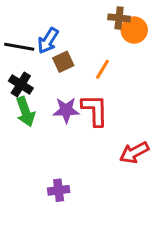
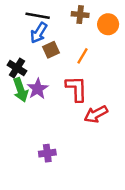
brown cross: (119, 18) -> (80, 15), moved
black line: (19, 47) -> (38, 16), moved
purple star: (66, 110) -> (38, 89), moved, turned -30
red arrow: (134, 152) -> (96, 114), moved

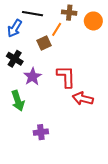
blue arrow: (39, 33) -> (15, 28), moved
orange line: (83, 56) -> (57, 29), moved
green arrow: (21, 90) -> (18, 101), moved
red arrow: (96, 114) -> (83, 99), turned 42

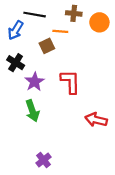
orange line: (57, 29) -> (60, 31), turned 64
red arrow: (83, 99) -> (96, 120), moved
green arrow: (18, 101) -> (32, 111), moved
purple cross: (41, 132) -> (44, 160), moved, turned -32

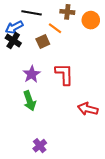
blue arrow: (16, 30) -> (14, 27), turned 30
orange line: (60, 31) -> (55, 28), turned 32
black cross: (16, 63) -> (13, 41), moved

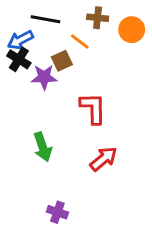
purple star: (32, 74) -> (44, 77), moved, turned 30
red arrow: (88, 109) -> (103, 159), moved, turned 126
purple cross: (40, 146) -> (57, 212), turned -32

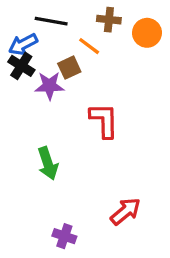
red arrow: (103, 159) -> (125, 211), moved

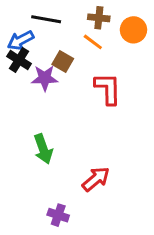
orange line: (89, 46) -> (93, 42), moved
brown square: (69, 68) -> (63, 61), turned -35
red L-shape: (104, 120) -> (108, 89), moved
red arrow: (125, 211) -> (96, 179), moved

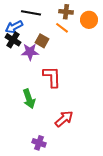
red L-shape: (108, 89) -> (52, 77), moved

